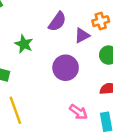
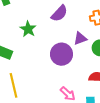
purple triangle: (82, 35) -> (80, 38), moved

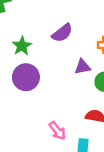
purple circle: (61, 54) -> (26, 77), moved

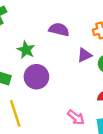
purple semicircle: (62, 33) -> (59, 30), turned -114

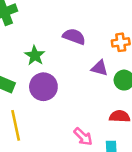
purple triangle: (84, 55) -> (100, 68), turned 35

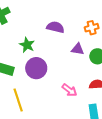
pink arrow: (83, 137) -> (69, 90), moved

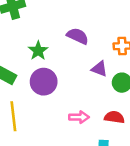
pink arrow: (69, 90) -> (79, 117), turned -49

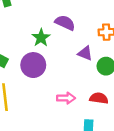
green star: (38, 51) -> (41, 38), moved

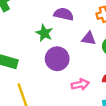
purple circle: (33, 65) -> (57, 59), moved

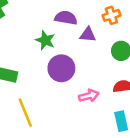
purple triangle: (89, 38) -> (88, 35), moved

